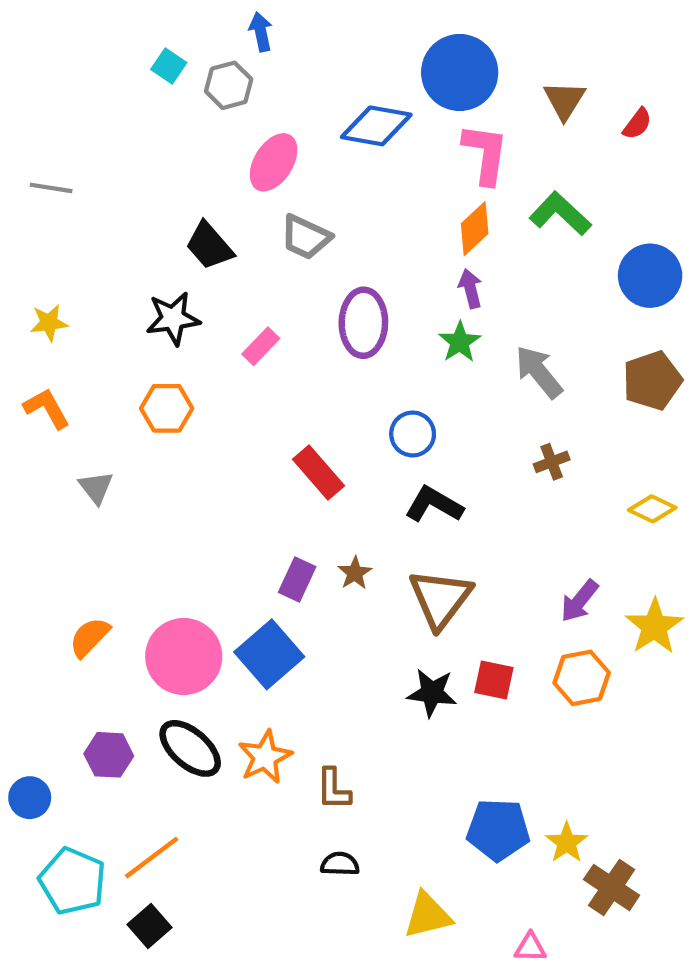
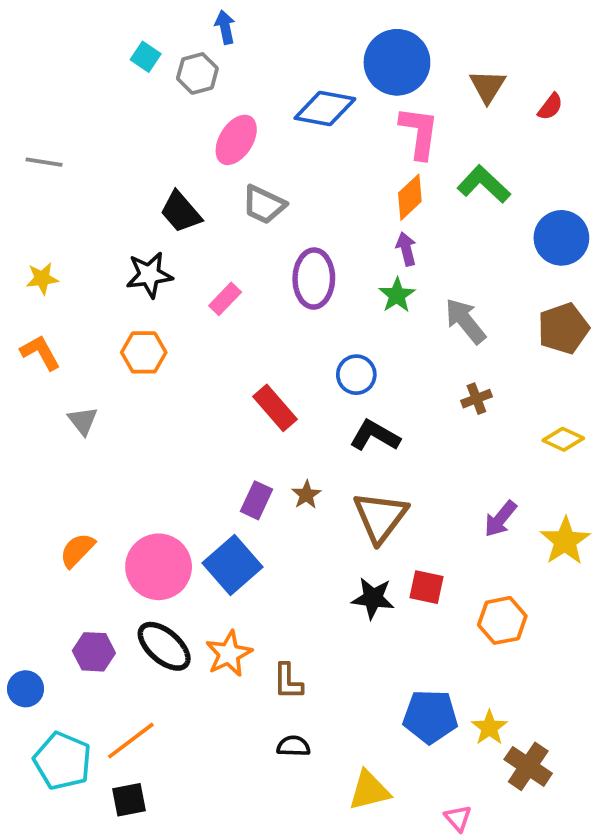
orange hexagon: (582, 678) -> (502, 620), moved
black square: (149, 926) -> (129, 800), turned 30
pink triangle: (530, 947) -> (458, 818), turned 48

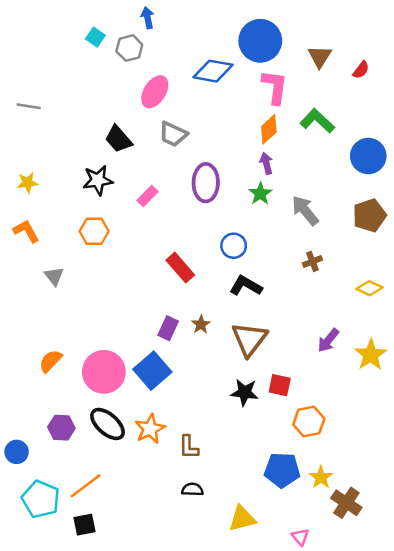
orange hexagon: (502, 620) -> (309, 422), moved

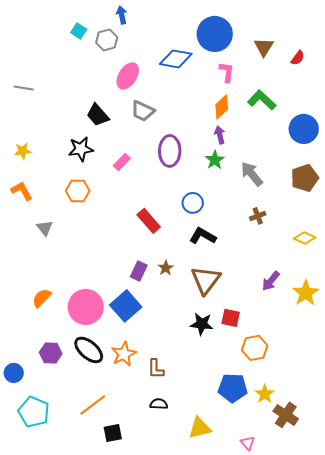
pink L-shape: (275, 87) -> (227, 72), size x0.7
orange line: (86, 486) -> (93, 405), moved
black square: (84, 525) -> (113, 433), moved

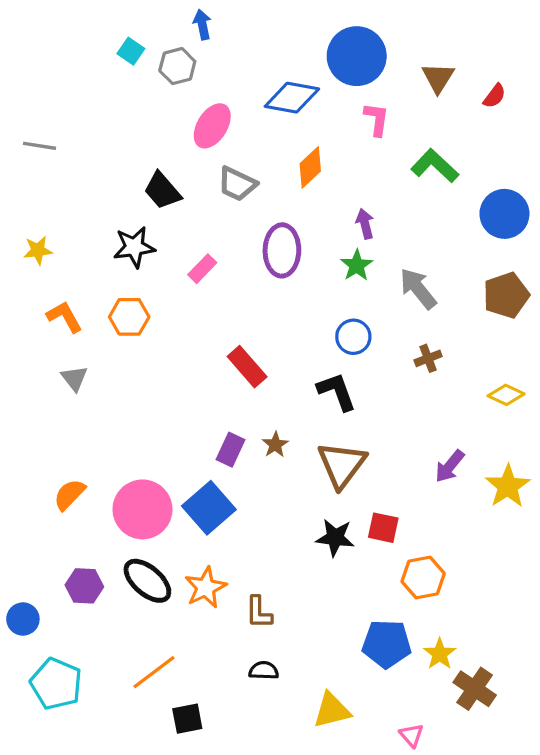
orange diamond: (222, 107) -> (310, 167), moved
orange L-shape: (22, 191) -> (64, 317), moved
blue circle: (193, 203) -> (353, 337), moved
black L-shape: (203, 236) -> (337, 392), turned 40

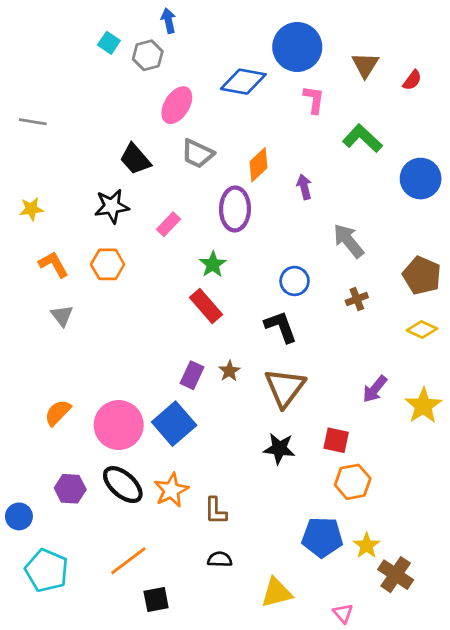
orange diamond: (310, 167) -> (259, 165), moved
green star: (357, 265) -> (213, 264), moved
brown pentagon: (506, 295) -> (422, 275), moved, turned -30
red square: (383, 528) -> (336, 440), moved

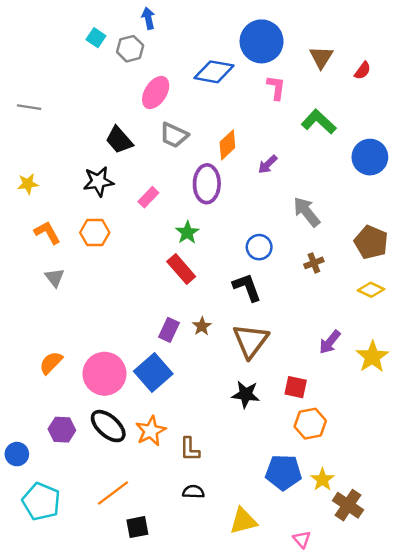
purple arrow: (304, 187) -> (268, 164), turned -120

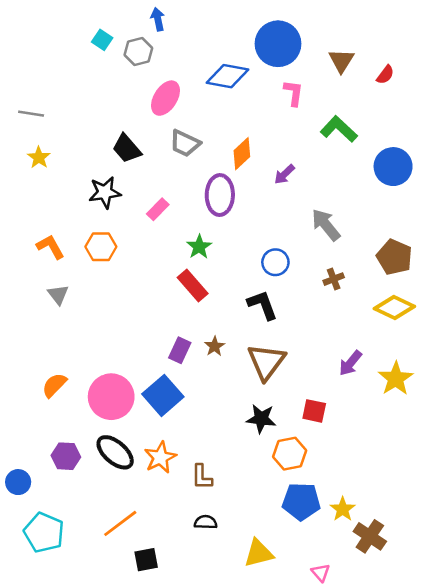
yellow star: (28, 184) -> (39, 158), moved, turned -30
yellow diamond: (371, 290) -> (394, 308), size x1.4
orange hexagon: (310, 424) -> (290, 454), moved

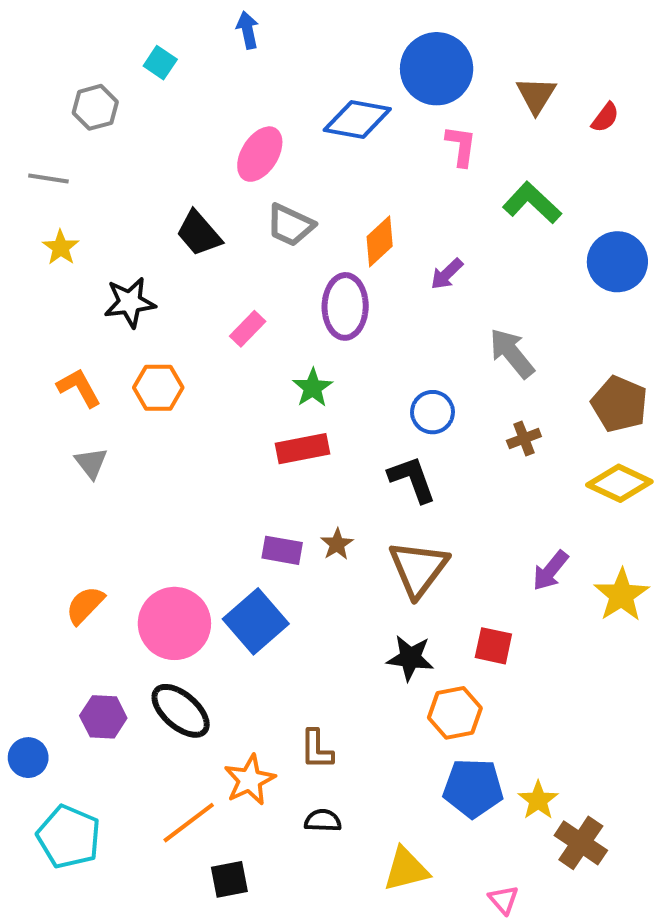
gray hexagon: (138, 51) -> (95, 107), moved
black star: (105, 192) -> (130, 302), moved
red rectangle: (193, 286) -> (302, 449), turned -60
purple rectangle: (180, 350) -> (282, 550), turned 75
orange star: (160, 457) -> (250, 780), moved

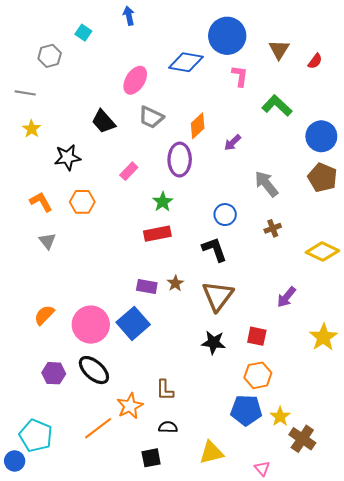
brown pentagon: (619, 404) -> (322, 178), moved
yellow star: (621, 595) -> (323, 337), moved
orange hexagon: (455, 713) -> (258, 375), moved
blue circle: (28, 758) -> (15, 461), moved
black square: (229, 879) -> (151, 458), moved

